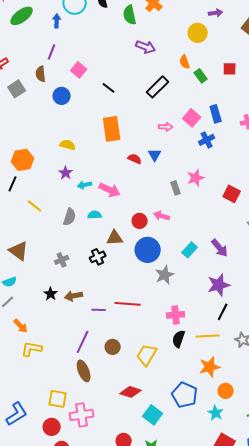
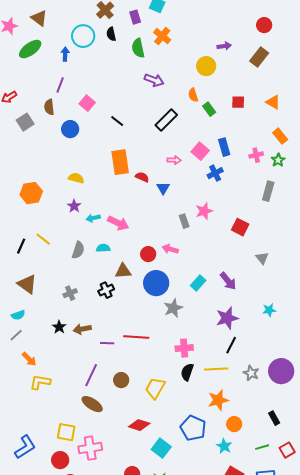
red semicircle: (135, 159) -> (142, 177), moved
black line: (13, 184) -> (21, 246), moved
brown ellipse: (84, 371) -> (92, 404), turned -35

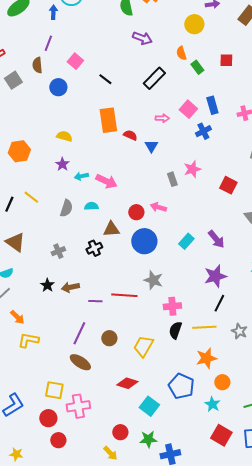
gray star: (173, 308) -> (153, 280), moved, turned -30

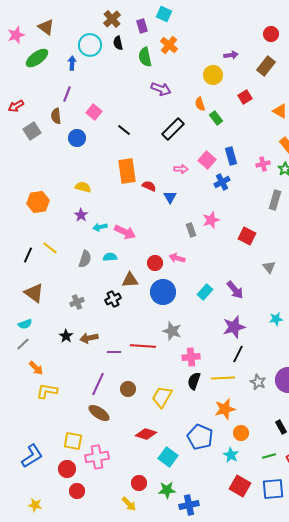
red square: (226, 60) -> (245, 97), moved, turned -32

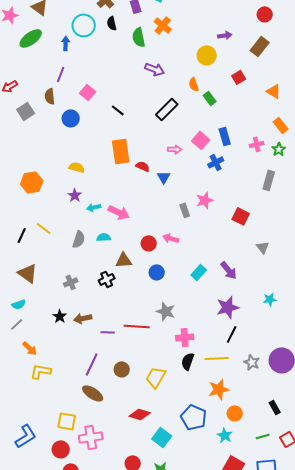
blue circle: (163, 292) -> (157, 272), size x0.6

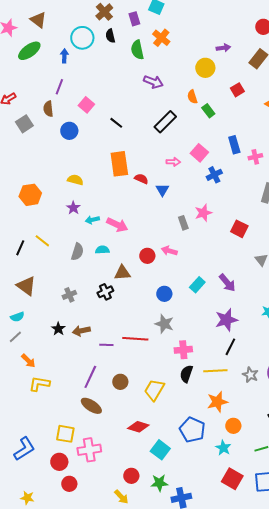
blue rectangle: (225, 136) -> (234, 145), moved
blue circle: (157, 272) -> (164, 294), moved

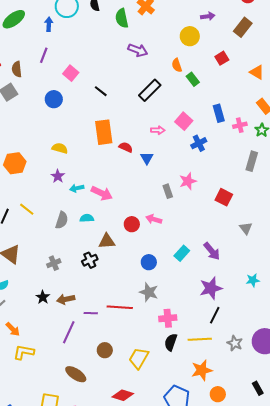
brown semicircle: (48, 109) -> (17, 69), moved
purple line: (90, 377) -> (69, 332), moved

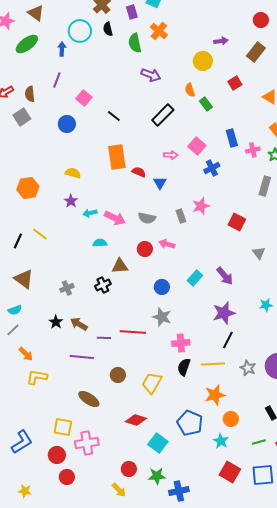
gray semicircle: (62, 220) -> (147, 218), moved, turned 84
brown arrow: (66, 299) -> (79, 324), turned 42
purple line: (69, 332) -> (82, 357), turned 70

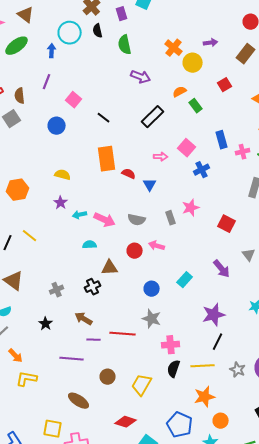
orange cross: (159, 31) -> (174, 48), moved
orange semicircle: (190, 90) -> (180, 92), turned 80
purple arrow: (225, 276) -> (222, 269), moved
brown arrow: (79, 324) -> (84, 319), moved

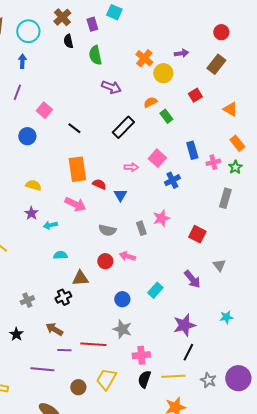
cyan circle: (70, 33) -> (28, 31), moved
pink arrow: (105, 220) -> (75, 204), moved
yellow trapezoid: (142, 385) -> (106, 379), moved

